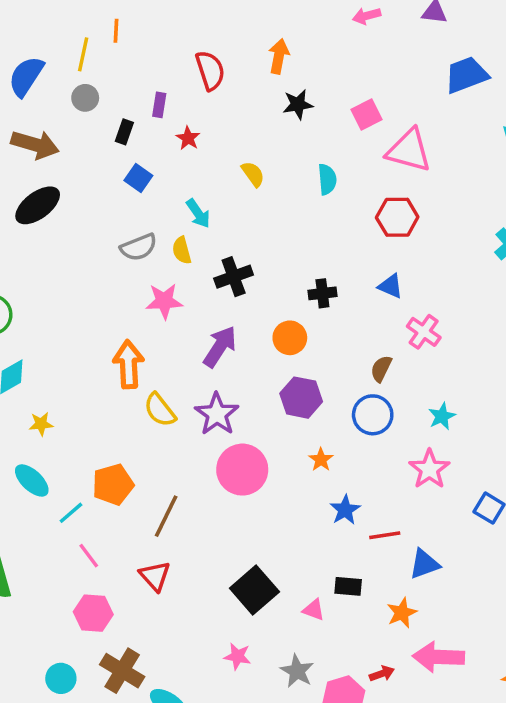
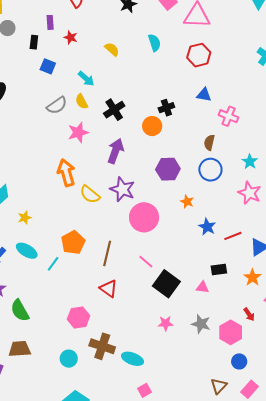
orange circle: (290, 338) -> (152, 126), moved
pink line: (89, 556) -> (146, 262), moved
red arrow: (382, 674) -> (249, 314), turned 88

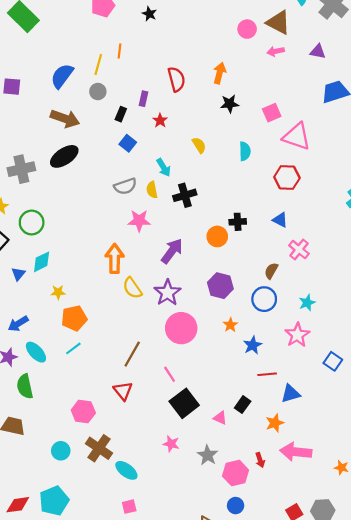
black cross: (114, 110) -> (185, 195), moved
blue star: (207, 227) -> (253, 345), moved
orange pentagon: (73, 243) -> (74, 318), moved
cyan ellipse: (27, 251) -> (36, 352), moved
black rectangle: (219, 270) -> (243, 405), turned -63

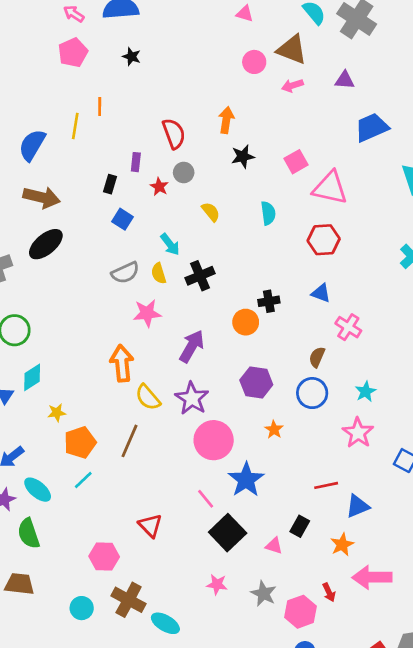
gray circle: (98, 92) -> (184, 173), moved
blue star: (253, 345) -> (246, 480), moved, size x1.5
brown line: (132, 354) -> (129, 441), moved

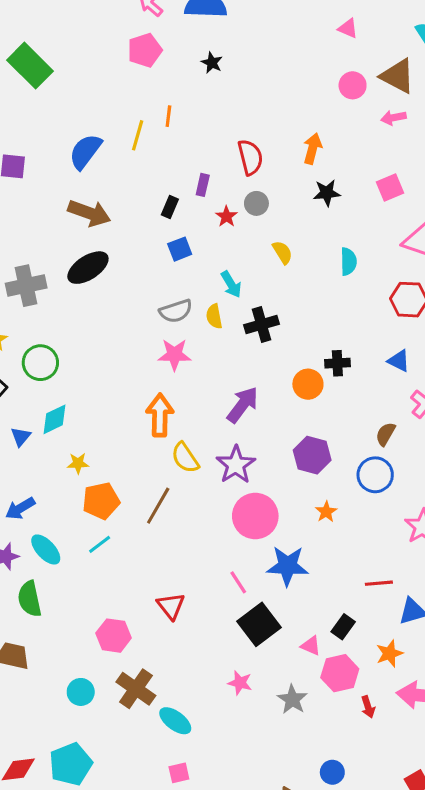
pink square: (296, 162) -> (390, 188), moved
blue square: (123, 219) -> (180, 249), turned 30
pink star: (147, 313) -> (174, 355), moved
blue star: (246, 480) -> (287, 566), turned 30
pink hexagon: (300, 612) -> (340, 673), moved

